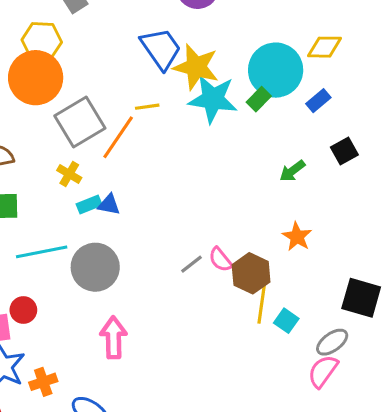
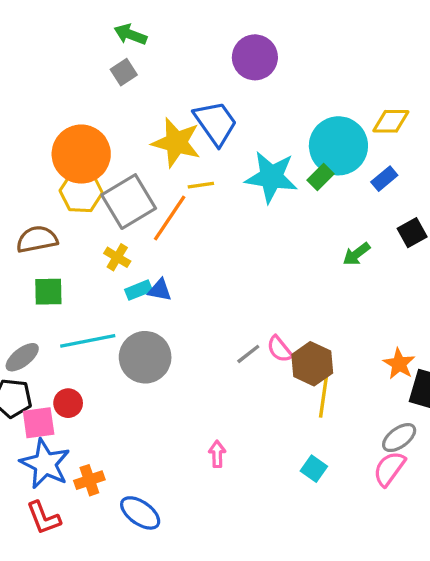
yellow hexagon: (42, 41) -> (81, 192), moved
yellow star: (196, 67) -> (176, 143), moved
orange star: (297, 237) -> (399, 364), moved
cyan square: (286, 321) -> (314, 469), moved
pink arrow: (114, 338) -> (217, 454), moved, size x0.6

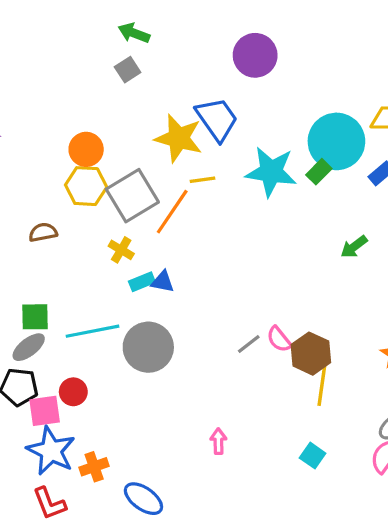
orange circle: (81, 154) -> (86, 149), size x0.6
brown semicircle: (37, 239) -> (43, 232), size x0.7
green square: (48, 292) -> (35, 317), moved

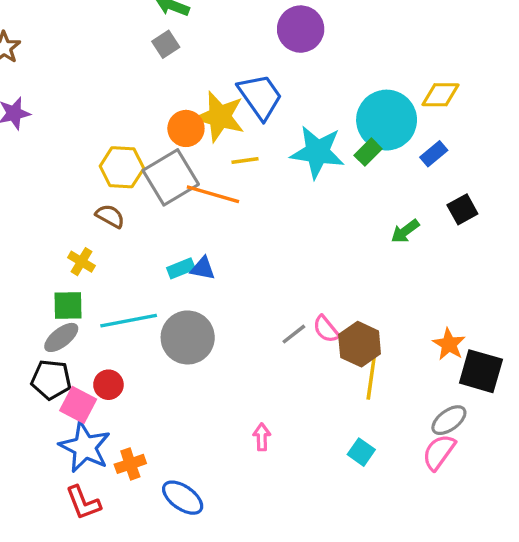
orange circle: (86, 149) -> (186, 128), moved
orange line: (172, 212) -> (213, 194), turned 72
brown semicircle: (43, 232) -> (110, 216), moved, turned 40
yellow cross: (121, 250) -> (81, 262), moved
pink square: (45, 411) -> (78, 405), turned 36

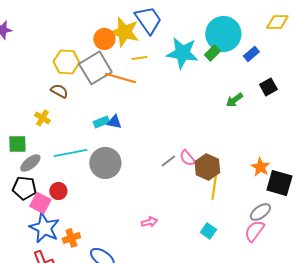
yellow diamond: (440, 95) -> (277, 22), moved
green square: (68, 305) -> (17, 144), moved
pink arrow: (262, 437) -> (149, 222), turned 77

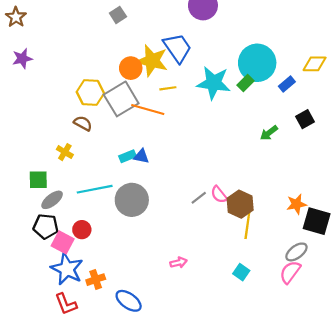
yellow diamond: (277, 22) -> (315, 64), moved
orange star: (260, 167) -> (296, 204), turned 30

